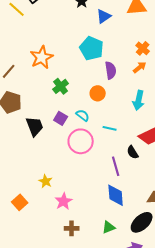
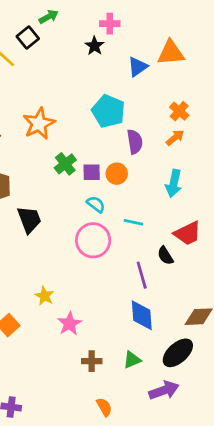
blue triangle: (104, 16) -> (138, 67), moved
purple square: (61, 118) -> (92, 172), moved, turned -32
brown cross: (72, 228) -> (92, 361), moved

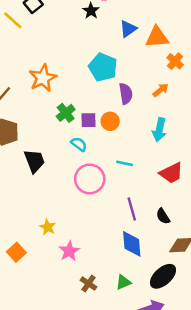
orange triangle: (171, 53) -> (157, 37), moved
orange cross: (179, 111) -> (175, 61), moved
cyan semicircle: (96, 204) -> (79, 144), moved
black semicircle: (165, 256) -> (163, 216), moved
brown cross: (92, 361) -> (88, 284), turned 35

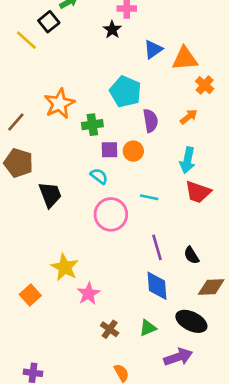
green cross: (66, 113) -> (92, 125), moved, turned 30
red trapezoid: (171, 173) -> (198, 192), moved, turned 45
yellow star: (48, 227) -> (65, 267), size x1.5
black ellipse: (163, 276) -> (191, 321), turned 68

